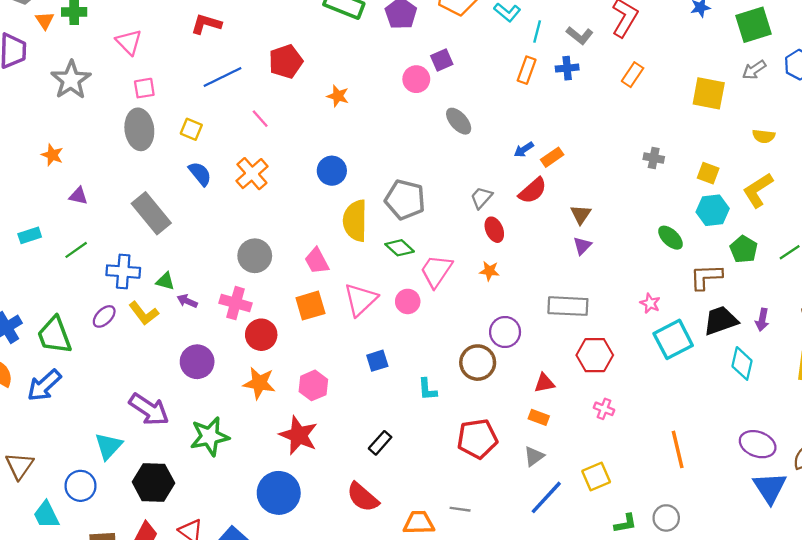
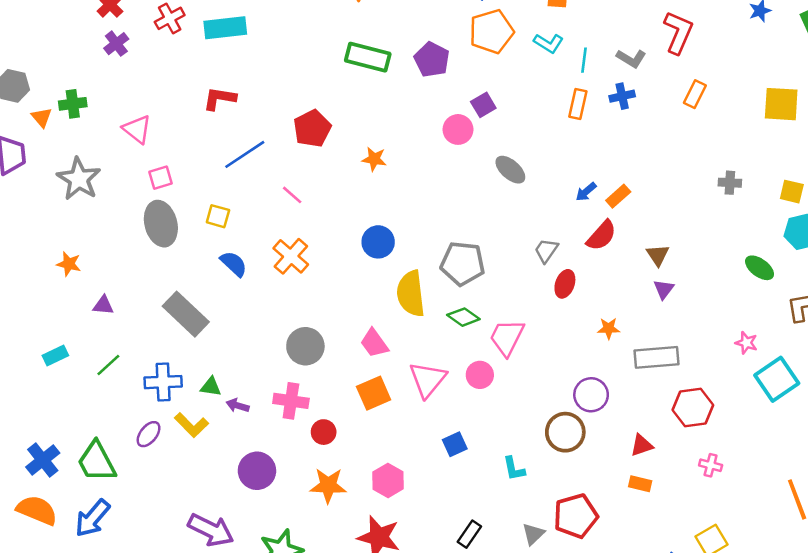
red ellipse: (494, 230) -> (565, 284), turned 50
orange star: (489, 271) -> (609, 328), moved
red circle: (261, 335) -> (324, 432), size x0.7
gray triangle: (534, 456) -> (533, 534), moved

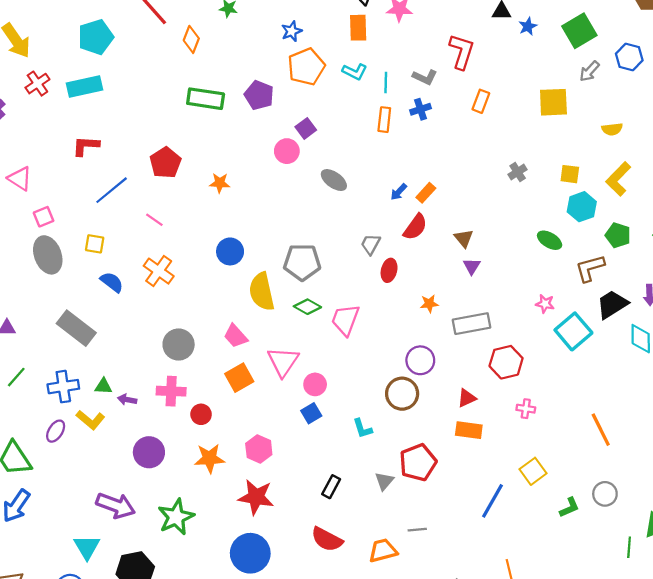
gray cross: (730, 183) -> (518, 172), turned -30
pink circle: (480, 375) -> (315, 384), moved
orange rectangle: (640, 484) -> (469, 430), size x1.4

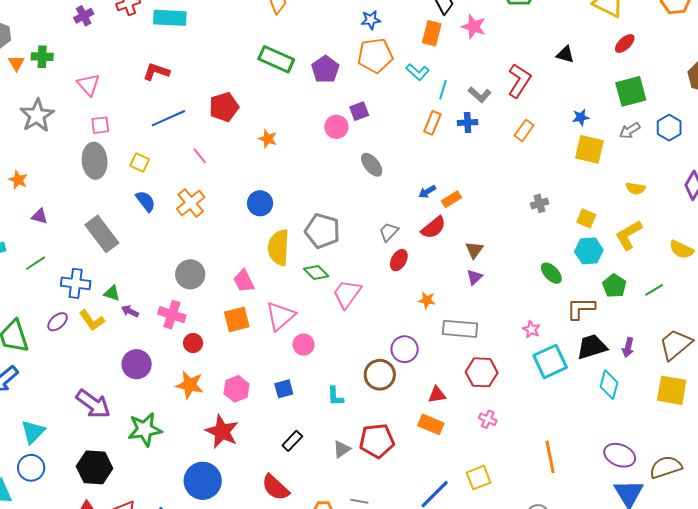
blue star: (528, 26) -> (581, 117), moved
blue square: (311, 413) -> (284, 389), moved
cyan triangle: (87, 547) -> (33, 432), moved

